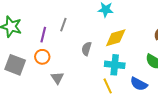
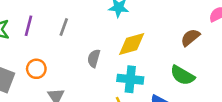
purple line: (43, 35) -> (29, 26), moved

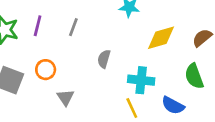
yellow diamond: (132, 44) -> (161, 38), moved
green semicircle: (182, 75) -> (194, 76), turned 40

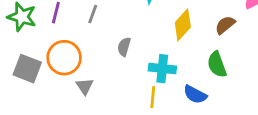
yellow diamond: (161, 38) -> (183, 25), turned -32
orange circle: (46, 70) -> (64, 58), size x1.6
yellow line: (132, 108) -> (153, 97), turned 30

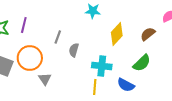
gray line: (93, 14) -> (58, 37), moved
green semicircle: (217, 64) -> (142, 63), turned -114

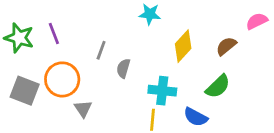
purple line: (24, 25) -> (54, 34), turned -35

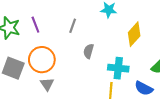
gray line: (101, 50) -> (73, 26), moved
gray triangle: (83, 109) -> (47, 84), moved

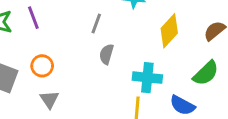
gray line: (73, 26) -> (96, 23), moved
orange circle: (42, 60) -> (42, 66), size x0.6

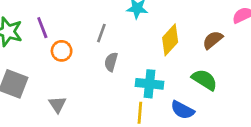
orange circle: (42, 66) -> (62, 51), moved
green semicircle: (206, 73) -> (204, 80), turned -104

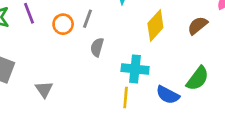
orange circle: (62, 51) -> (63, 24), moved
green semicircle: (204, 80) -> (198, 79), moved, turned 95

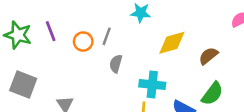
yellow diamond: (155, 25) -> (172, 43), turned 32
brown semicircle: (198, 25) -> (208, 56), moved

